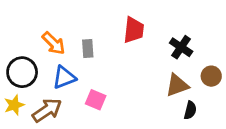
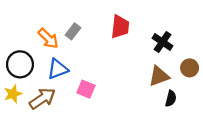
gray rectangle: (88, 48) -> (73, 31), moved, turned 42

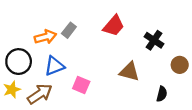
red trapezoid: (120, 27) -> (114, 26), turned 35
orange arrow: (48, 38) -> (45, 37), turned -60
brown triangle: (159, 76) -> (129, 72), moved, turned 35

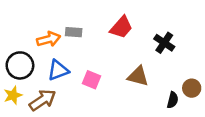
gray rectangle: (69, 30) -> (74, 32), turned 56
brown circle: (180, 65) -> (192, 88), moved
pink square: (81, 85) -> (92, 80), moved

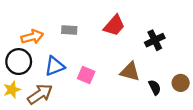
orange arrow: (49, 39) -> (32, 37), moved
black cross: (164, 43) -> (155, 40), turned 30
black semicircle: (173, 100) -> (155, 87), moved, turned -40

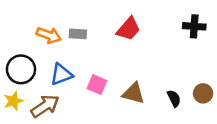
orange arrow: (32, 37) -> (49, 35), moved, turned 35
black cross: (155, 40) -> (194, 26), moved, turned 30
brown triangle: (130, 72) -> (134, 93), moved

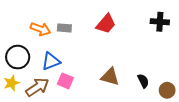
pink square: (97, 85) -> (65, 81), moved
brown circle: (203, 93) -> (167, 90), moved

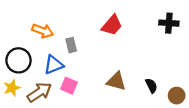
gray rectangle: (64, 28) -> (71, 45), moved, turned 72

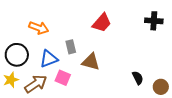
gray rectangle: (71, 45) -> (71, 47), moved
brown triangle: (116, 81) -> (91, 62), moved

